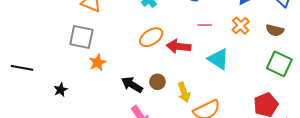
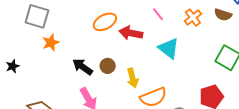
pink line: (205, 25) -> (158, 14), turned 48
brown semicircle: (275, 30) -> (223, 15), moved

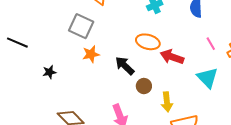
pink line: (158, 14) -> (211, 44), moved
orange ellipse: (105, 22) -> (148, 42), turned 35
black arrow: (83, 67) -> (125, 66), moved

